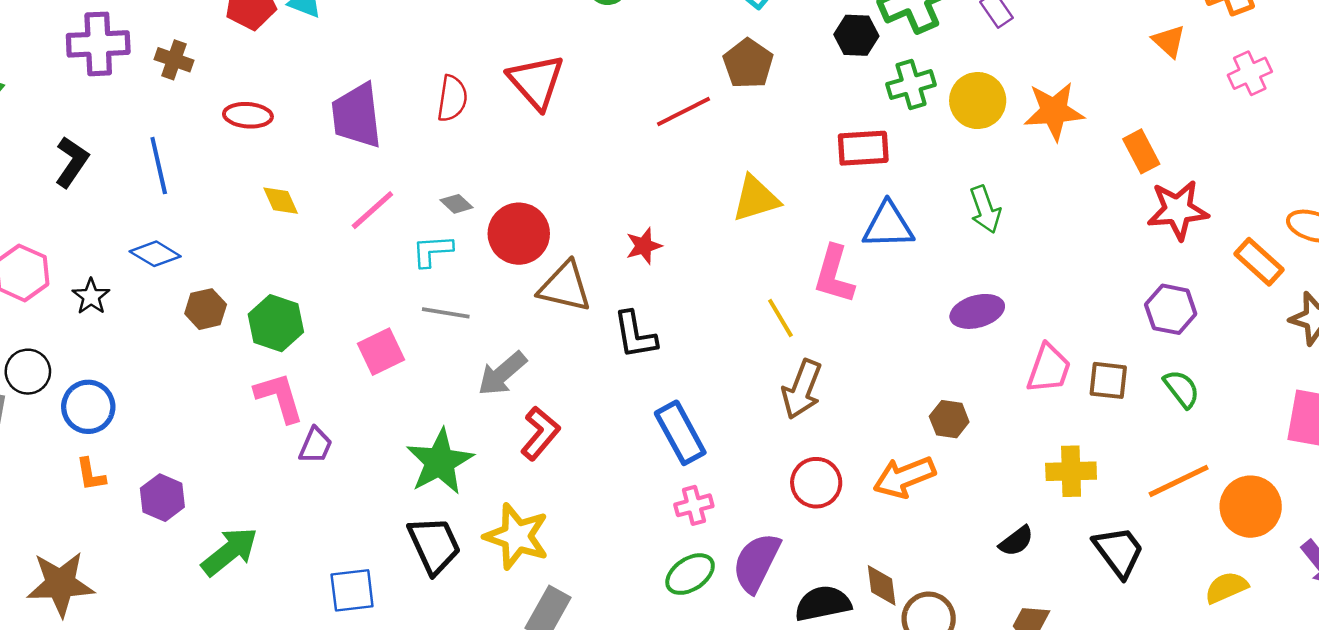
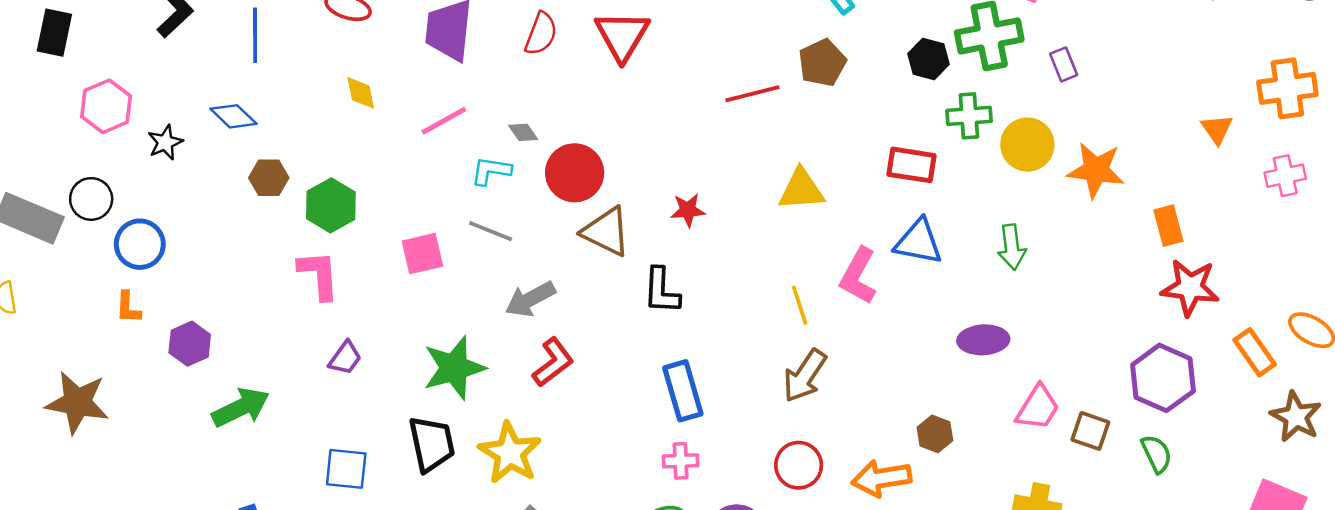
purple hexagon: (1171, 309) -> (1163, 378), size x1.4
purple trapezoid: (315, 445) -> (345, 358), moved

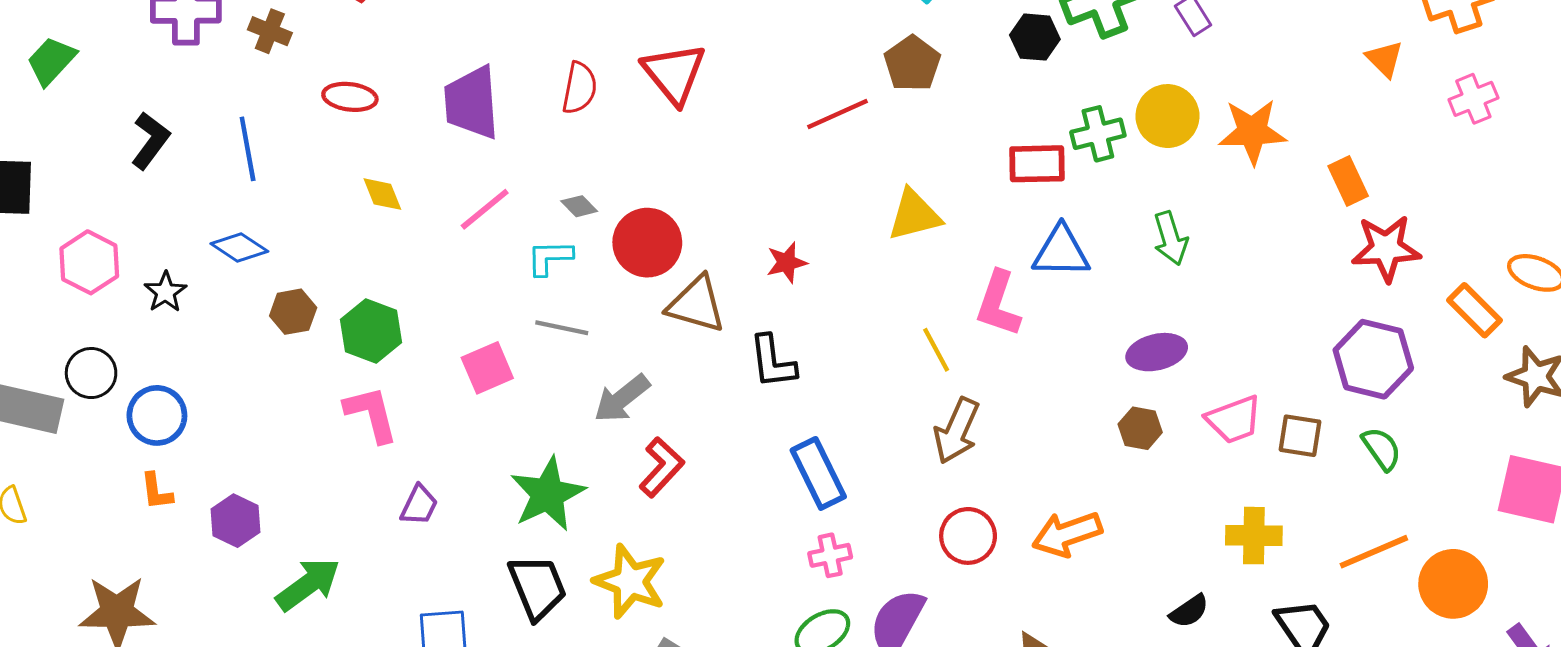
green cross: (969, 116) -> (1098, 134), moved
pink trapezoid: (1038, 408) -> (1234, 420), turned 48
brown hexagon: (935, 434) -> (1140, 428), moved

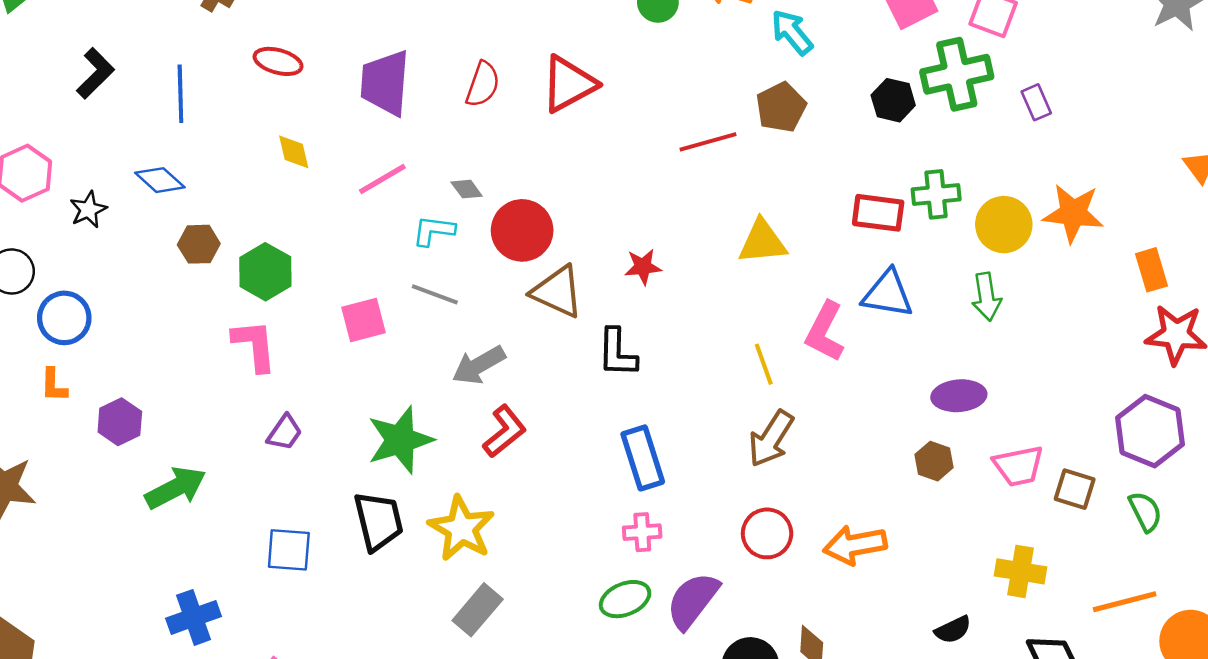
red triangle: (674, 73) -> (569, 84), turned 32
yellow circle: (1167, 116) -> (1004, 225), moved

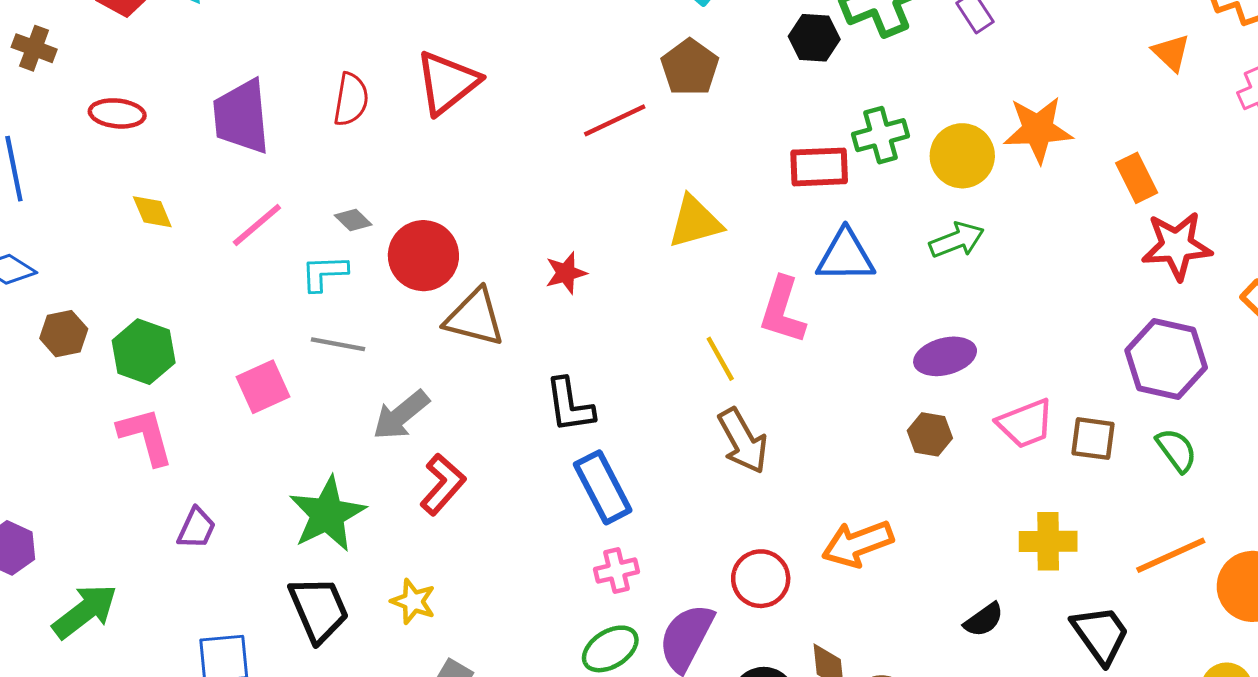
green arrow: (986, 297) -> (957, 240), turned -93
black L-shape: (617, 353) -> (570, 405), moved
brown arrow: (771, 439) -> (743, 441), turned -52
yellow star: (461, 528) -> (413, 601), size x0.6
red circle: (767, 533) -> (761, 579), moved

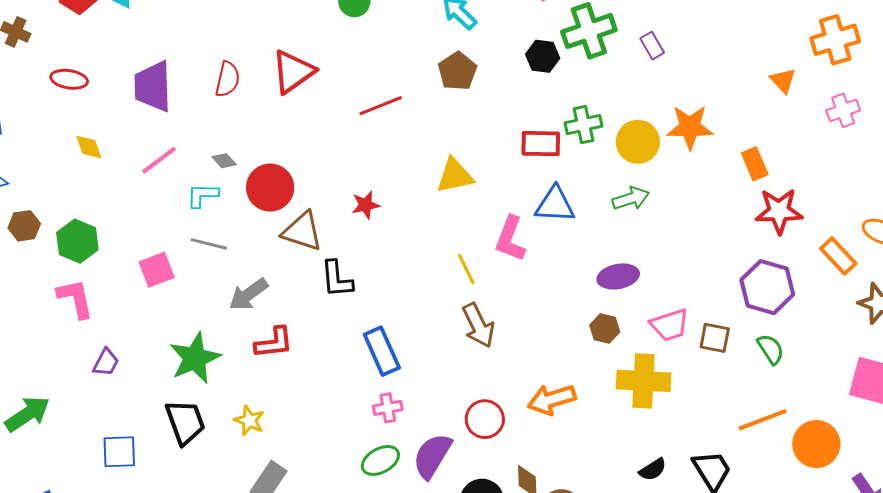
red line: (615, 120) -> (381, 106), moved
black L-shape: (570, 405) -> (337, 279), moved
red L-shape: (443, 484) -> (274, 343), turned 39
yellow cross: (1048, 541) -> (644, 381), moved, size x1.4
black semicircle: (984, 620) -> (653, 470), moved

